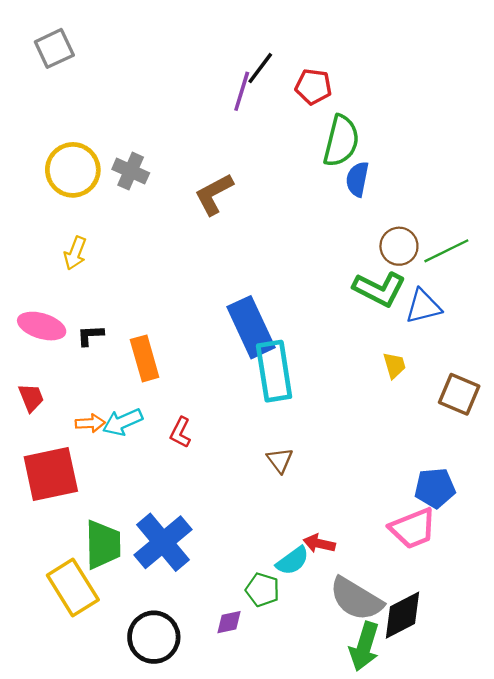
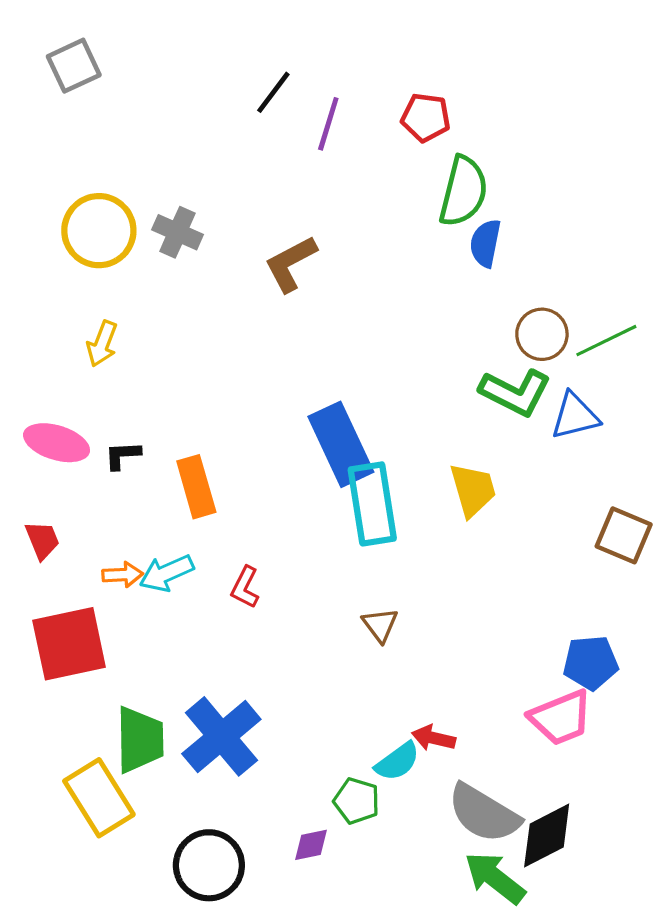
black line: (260, 68) -> (273, 92), moved
yellow trapezoid: (394, 365) -> (473, 490), moved, size x1.5
green arrow: (364, 646) -> (495, 878), turned 111

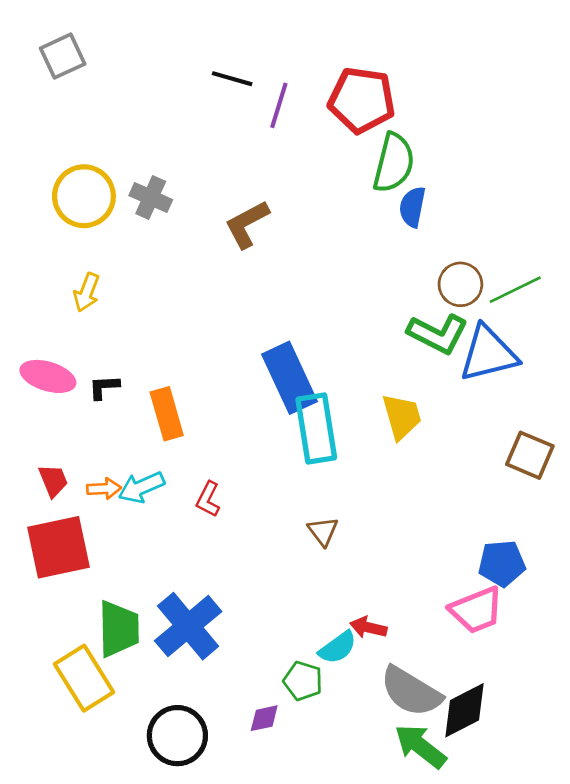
black line: (273, 92) -> (232, 79), turned 69
red pentagon: (426, 118) -> (362, 100), size x1.6
blue triangle: (575, 416) -> (488, 354), size x1.4
red trapezoid: (42, 540) -> (53, 481), moved

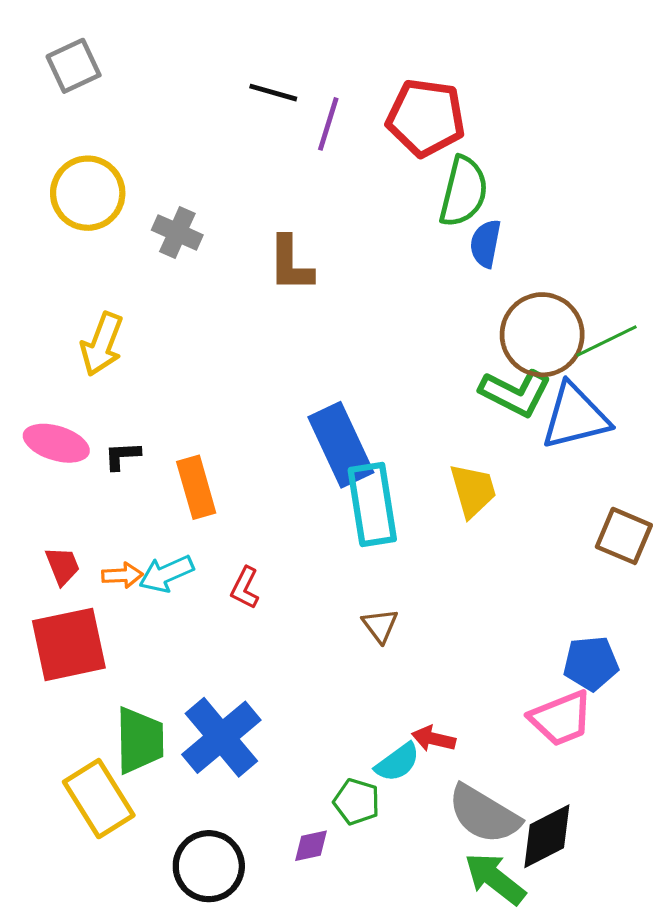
yellow circle: (84, 196) -> (88, 193), moved
brown L-shape: (247, 224) -> (291, 264), turned -62
brown circle: (460, 284) -> (542, 335), size x1.6
yellow arrow: (87, 292) -> (102, 344), size x1.4

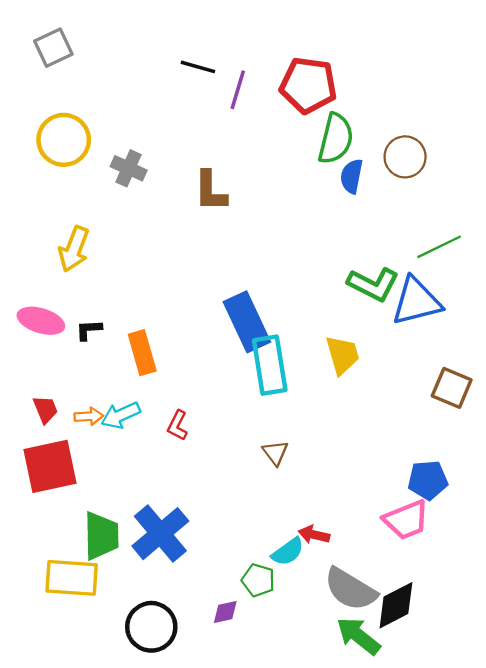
brown circle: (542, 335) -> (405, 157), moved, size x0.7
yellow rectangle: (99, 799) -> (72, 578), turned -54

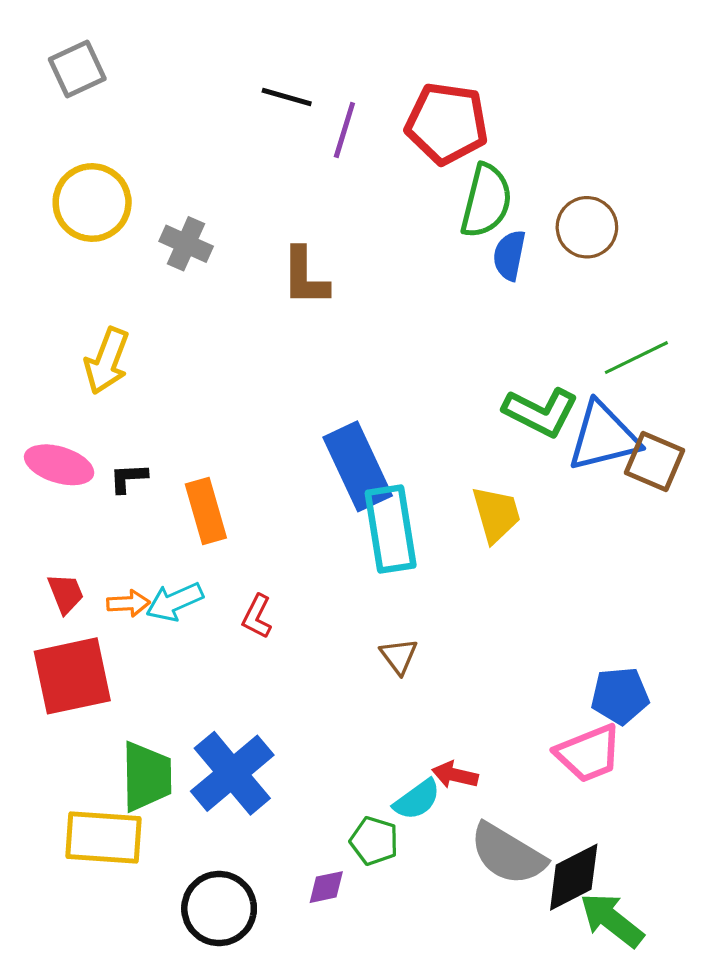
brown square: (452, 388) -> (655, 461), moved
green arrow: (358, 636) -> (612, 920), moved

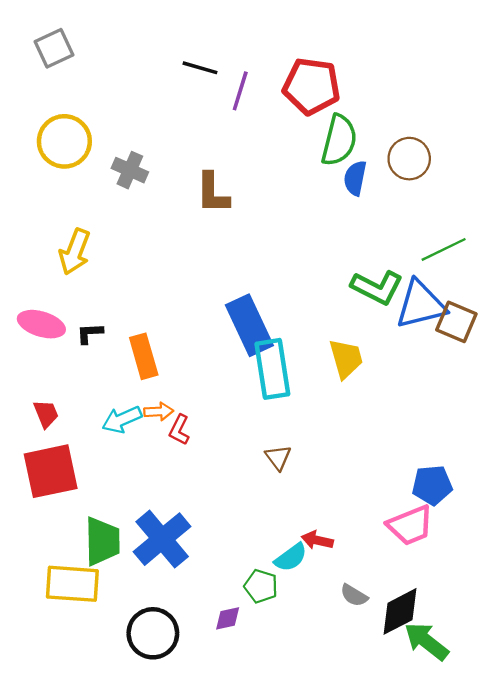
orange arrow: (128, 603) -> (159, 411), moved
gray semicircle: (508, 854) -> (354, 595), size x0.5

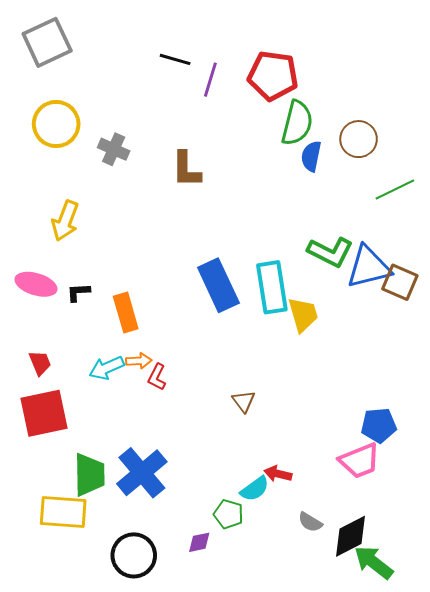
gray square: (54, 48) -> (47, 42), size x1.4
green line: (444, 249) -> (395, 190), moved
cyan rectangle: (272, 369) -> (272, 287), moved

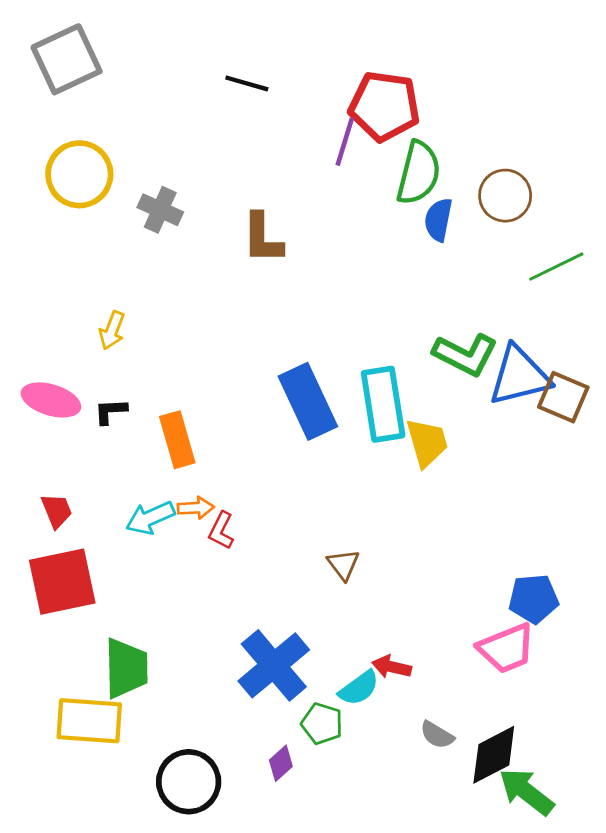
purple line: (210, 80) -> (345, 142), moved
yellow arrow: (65, 221) -> (112, 330), moved, size x0.7
blue cross: (142, 473) -> (274, 665), moved
purple diamond: (199, 542) -> (281, 763), turned -30

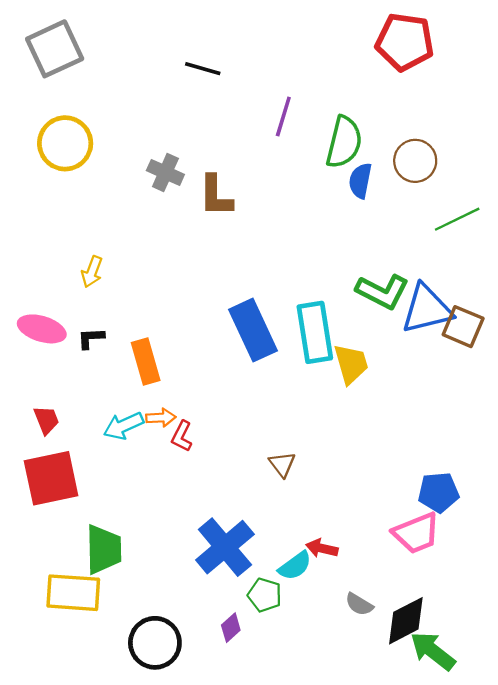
red pentagon: (384, 106) -> (405, 42), moved
gray cross: (160, 210) -> (165, 173), moved

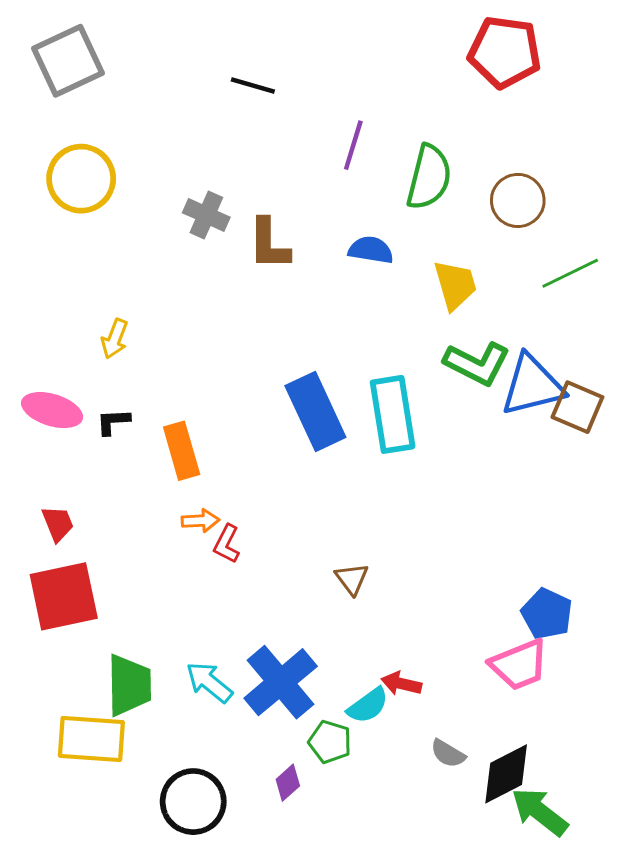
blue semicircle: (360, 181) -> (371, 250), moved, turned 88
yellow trapezoid: (351, 364) -> (455, 285), moved
cyan arrow: (123, 426) -> (209, 682), moved, turned 63
blue pentagon: (439, 492) -> (547, 614), turned 30

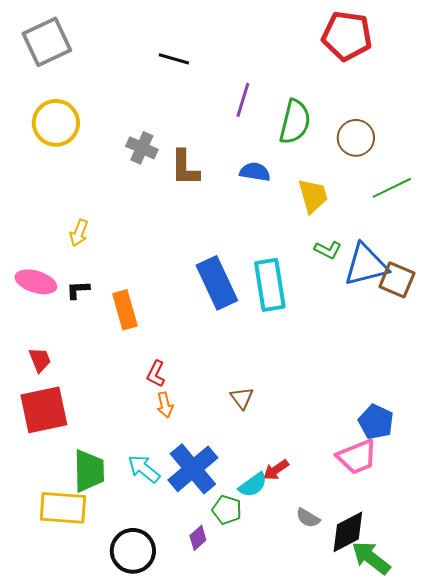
green L-shape: (477, 363) -> (328, 250), size x0.6
orange arrow: (200, 521) -> (165, 405), moved, turned 80
red arrow: (401, 684) -> (276, 470), turned -48

